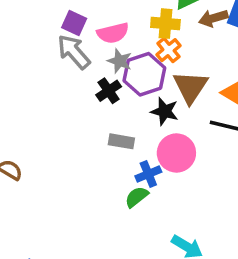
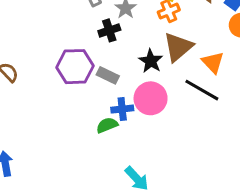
purple hexagon: (144, 74) -> (75, 67), moved

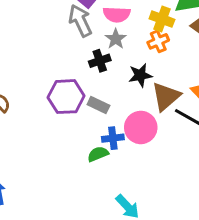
brown triangle: (178, 47) -> (166, 96), moved
black star: (151, 61) -> (140, 75), moved, turned 30

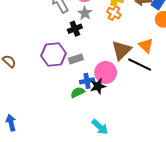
orange cross: (158, 41) -> (114, 13), turned -32
black star: (140, 75) -> (98, 86), moved
gray rectangle: (98, 105) -> (76, 59), turned -40

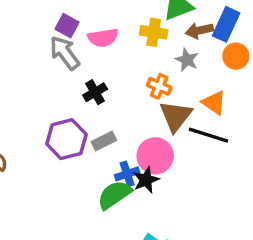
gray star: (85, 13) -> (187, 60), moved
orange cross: (114, 13) -> (159, 86), moved
green semicircle: (78, 92) -> (114, 195), size x1.5

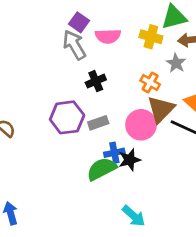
pink circle: (155, 156) -> (141, 125), moved

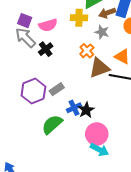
black cross: (96, 81) -> (46, 49), moved
orange cross: (150, 83) -> (87, 51), turned 32
brown triangle: (161, 109) -> (99, 68), turned 40
pink circle: (141, 125) -> (97, 134), moved
green semicircle: (102, 169) -> (52, 124), moved

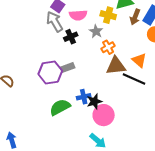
brown arrow: (107, 13) -> (135, 17), turned -63
gray star: (102, 32) -> (96, 31), moved
gray rectangle: (57, 89) -> (68, 68), moved
pink circle: (97, 134) -> (104, 115), moved

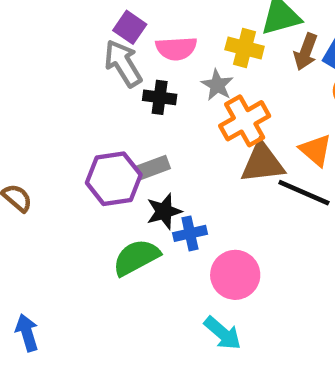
black cross: (71, 37) -> (160, 97), turned 32
orange cross: (108, 47) -> (245, 121), size x1.5
black star: (94, 101) -> (164, 211), moved

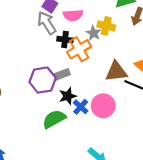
yellow cross: (245, 48) -> (106, 26), moved
orange cross: (245, 121) -> (79, 49), moved
blue cross: (190, 233) -> (81, 107), turned -35
pink circle: (235, 275) -> (103, 106), moved

